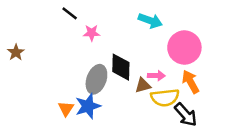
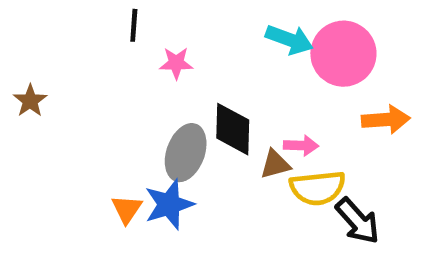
black line: (70, 13) -> (134, 25), turned 56
pink circle: (184, 48) -> (343, 54), moved
orange arrow: (191, 82) -> (386, 120), moved, turned 115

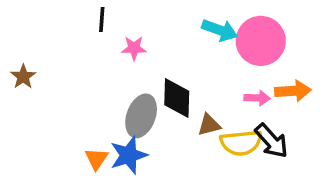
pink arrow: (301, 146) -> (257, 98), moved
black arrow: (358, 221) -> (271, 141), moved

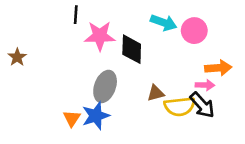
pink circle: (261, 41) -> (194, 31), size x0.7
pink star: (134, 48) -> (100, 36), size x1.6
black diamond: (177, 98) -> (132, 49), moved
pink arrow: (257, 98) -> (205, 85), moved

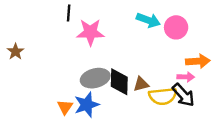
black diamond: (132, 49) -> (119, 82), moved
gray ellipse: (105, 86) -> (95, 78), turned 56

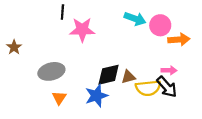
orange arrow: (198, 61) -> (179, 40), moved
gray ellipse: (95, 78) -> (51, 71), moved
black diamond: (119, 82) -> (109, 75), turned 75
blue star: (87, 105) -> (96, 96), moved

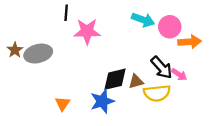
pink arrow: (169, 70) -> (179, 74), turned 32
gray ellipse: (51, 71) -> (38, 54), moved
black arrow: (167, 87) -> (162, 67), moved

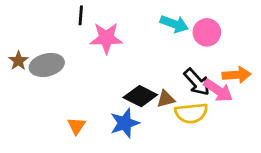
orange arrow: (190, 42) -> (237, 75), moved
pink arrow: (179, 74) -> (218, 90), size x1.5
black diamond: (115, 79) -> (140, 96), turned 40

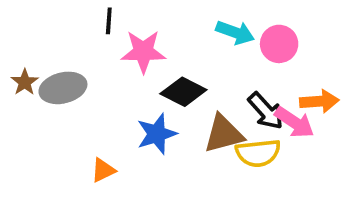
black diamond: (140, 96) -> (183, 92), moved
brown triangle: (166, 99) -> (224, 134), size x1.6
blue star: (125, 123) -> (157, 134), moved
orange triangle: (77, 126) -> (103, 170), turned 30

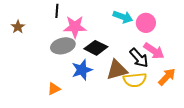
brown star: (25, 82) -> (18, 27), moved
gray ellipse: (63, 88) -> (63, 46), moved
orange arrow: (319, 101) -> (167, 77), moved, turned -42
pink arrow: (294, 122) -> (154, 51), moved

